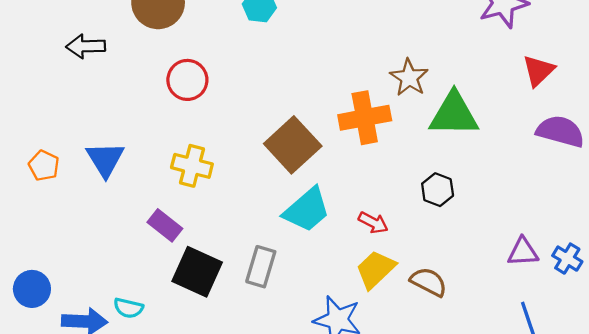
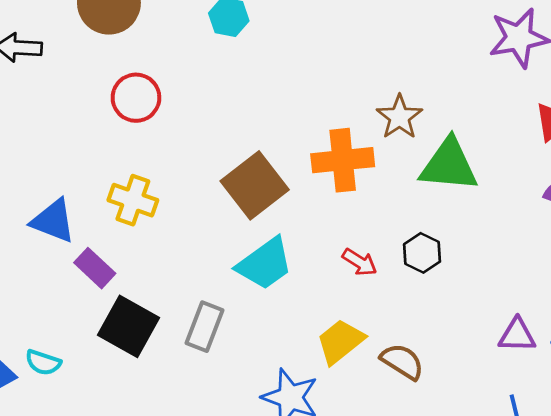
blue triangle: (105, 159) -> (53, 221), moved, turned -42
red arrow: (373, 223) -> (360, 262), moved

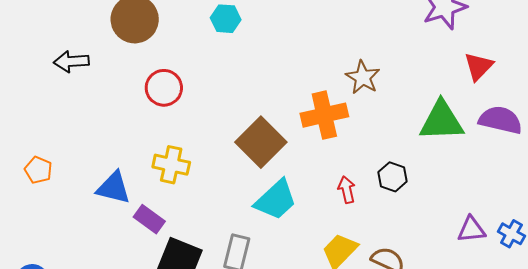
green triangle: (449, 165) -> (441, 121), moved
red arrow: (360, 262) -> (347, 190), turned -128

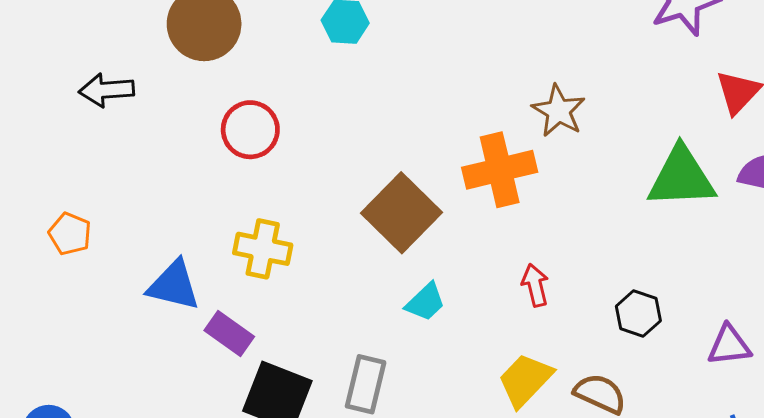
orange pentagon: (38, 170) -> (70, 234), moved
black hexagon: (392, 177) -> (638, 314), moved
cyan trapezoid: (276, 200) -> (425, 302), size x0.6

